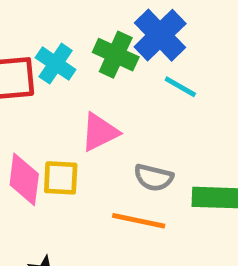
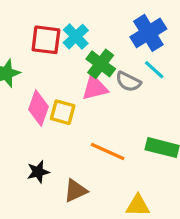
green cross: (116, 55) -> (101, 64), moved
gray semicircle: (154, 178) -> (128, 82), moved

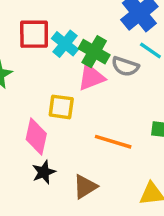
cyan cross: (76, 37) -> (65, 44), moved
pink diamond: (38, 108) -> (36, 136), moved

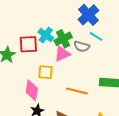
red square: (34, 34) -> (28, 44), moved
green cross: (94, 52) -> (63, 39), turned 36

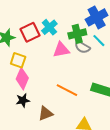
green cross: (63, 39) -> (77, 34), moved
red square: (28, 44) -> (30, 32), turned -36
yellow square: (45, 72) -> (18, 60), moved

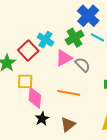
gray semicircle: (82, 47) -> (83, 65), moved, turned -147
orange line: (67, 90) -> (69, 93), moved

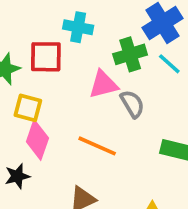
cyan cross: (45, 40) -> (78, 27), moved, turned -35
red square: (28, 50) -> (46, 57), turned 30
black star: (42, 119) -> (17, 176), moved

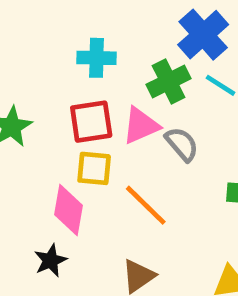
red square: (46, 57) -> (91, 122), moved
yellow square: (28, 108) -> (94, 168), moved
orange line: (97, 146) -> (146, 205), turned 30

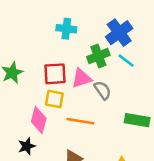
cyan cross: (97, 58) -> (66, 29), moved
orange line: (146, 205) -> (80, 121), turned -40

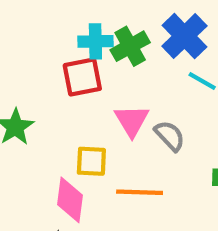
green cross: (98, 56) -> (130, 46), moved
red square: (55, 74) -> (82, 77), moved
pink triangle: (81, 78) -> (132, 121), turned -35

